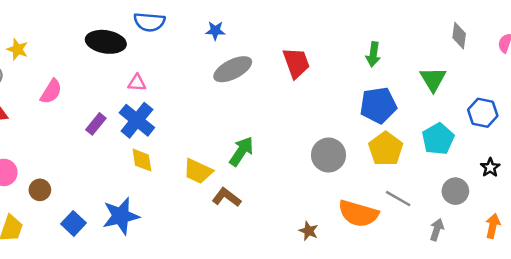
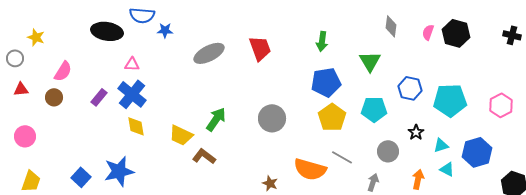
blue star: (215, 31) -> (165, 30), moved
cyan pentagon: (438, 139) -> (374, 109), turned 30
gray circle: (328, 155) -> (272, 118), moved
brown circle: (40, 190) -> (54, 97), moved

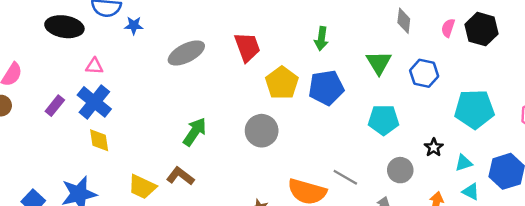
blue hexagon: (410, 88) -> (424, 73), moved
yellow pentagon: (332, 117) -> (282, 83), moved
yellow trapezoid: (181, 135) -> (142, 187), moved

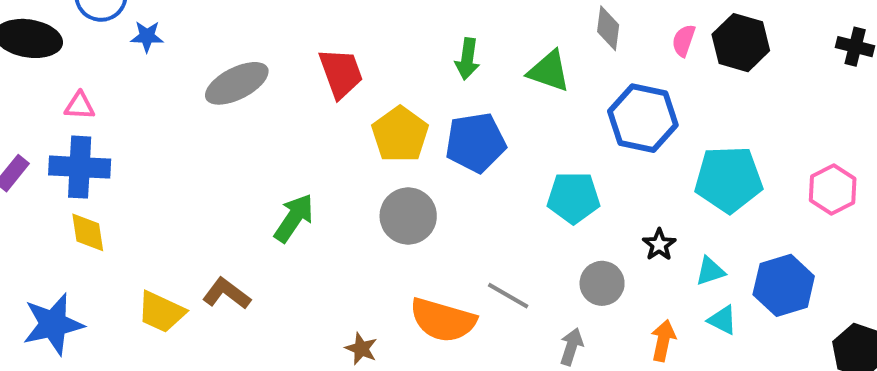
green triangle: (379, 63) -> (549, 71), moved, turned -40
blue hexagon: (424, 73) -> (643, 118), size x1.4
blue cross: (94, 102) -> (80, 167), turned -36
gray circle: (262, 131) -> (408, 216), moved
green arrow: (195, 132) -> (294, 218), moved

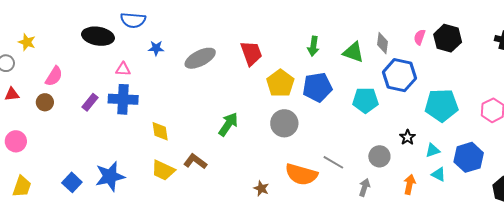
gray diamond: (608, 28) -> (382, 43), moved
blue star: (147, 36) -> (156, 48), moved
cyan pentagon: (573, 198) -> (365, 100), moved
yellow diamond: (88, 232) -> (160, 131), moved

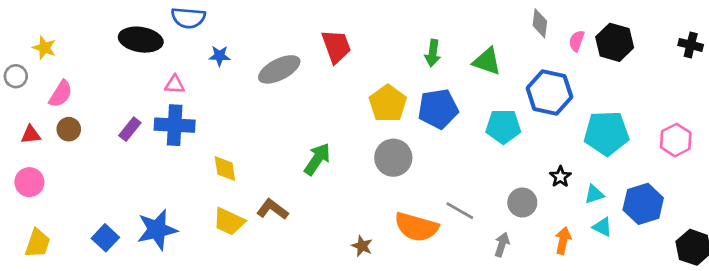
gray diamond: (382, 43) -> (540, 23), moved
red trapezoid: (251, 53) -> (336, 46), moved
pink semicircle: (54, 76) -> (61, 94), moved
red triangle: (12, 94) -> (31, 135), moved

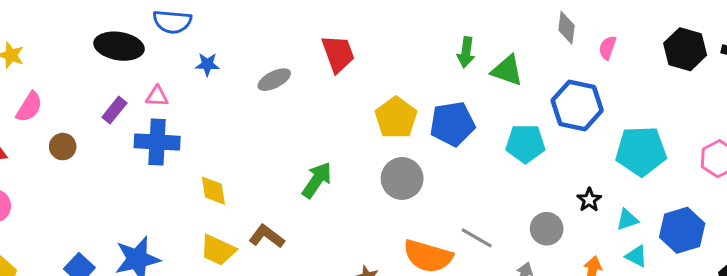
black hexagon: (615, 42) -> (685, 49), moved
green arrow: (433, 53) -> (466, 52), moved
gray ellipse: (279, 69) -> (274, 80), size x0.7
brown circle: (69, 129) -> (63, 147), moved
purple rectangle: (130, 129) -> (114, 110), moved

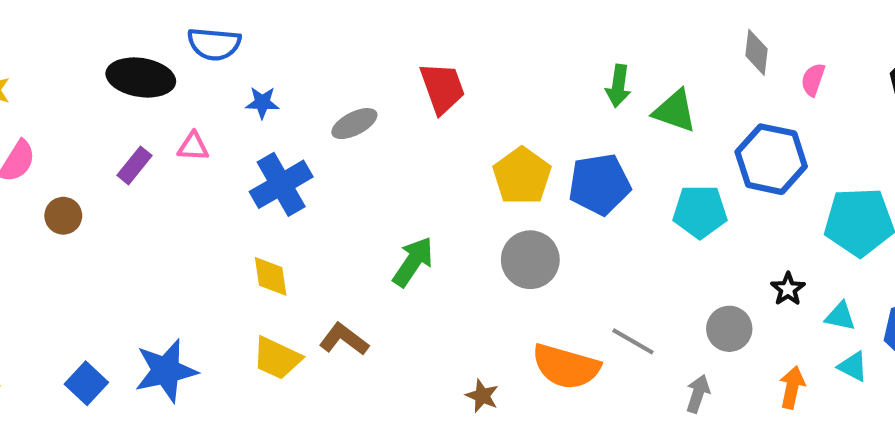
blue cross: (157, 142) -> (281, 184), moved, turned -33
cyan triangle: (627, 220) -> (840, 316), turned 30

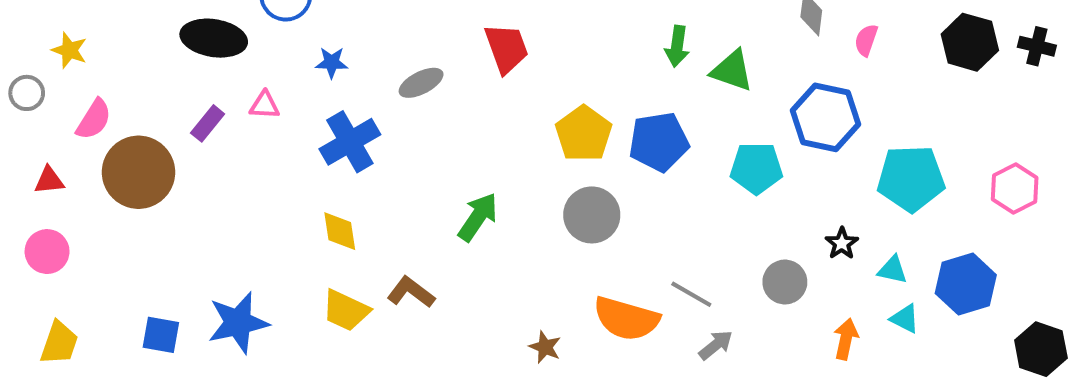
brown circle: (63, 216) -> (139, 172), size x2.0
blue square: (86, 383) -> (161, 335), turned -33
gray arrow: (698, 394) -> (716, 345), moved, turned 33

